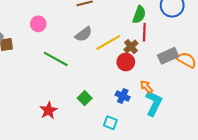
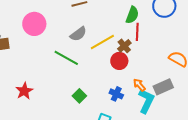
pink circle: (38, 24) -> (34, 24), size x1.5
gray rectangle: (168, 56) -> (163, 87), moved
green line: (56, 59) -> (66, 58), moved
red star: (49, 110) -> (24, 91), moved

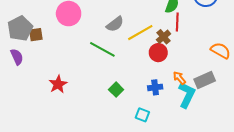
blue cross: (116, 94) -> (155, 87), turned -32

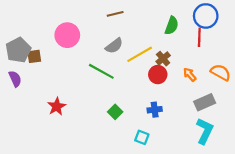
red line: (177, 22) -> (199, 37), moved
orange arrow: (179, 78) -> (190, 75), moved
cyan L-shape: (187, 95) -> (205, 131), moved

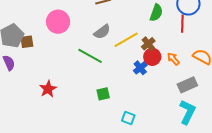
red circle: (158, 75) -> (152, 57), moved
blue cross: (155, 110) -> (140, 68), moved, turned -32
green square: (115, 112) -> (103, 94), turned 32

